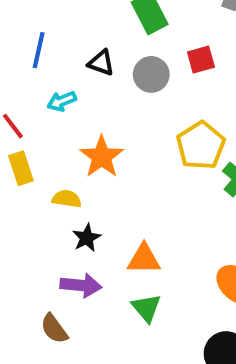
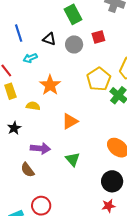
blue line: (39, 50) -> (19, 33), turned -30
black star: (87, 238) -> (14, 128), moved
orange triangle: (144, 259) -> (70, 121), moved, turned -30

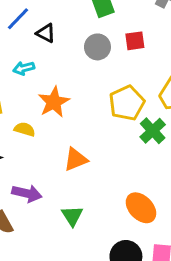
blue line: (19, 33) -> (18, 19), turned 54
black triangle: (49, 39) -> (46, 33), moved
cyan arrow: (30, 58) -> (24, 68), moved

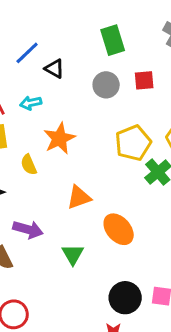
yellow semicircle: (25, 129) -> (29, 165), turned -132
orange ellipse: (141, 208) -> (119, 229), moved

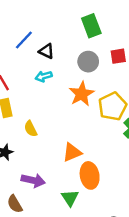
cyan arrow: (31, 103) -> (44, 76), moved
orange star: (59, 138) -> (82, 94), moved
orange ellipse: (119, 229) -> (90, 175), moved, turned 35

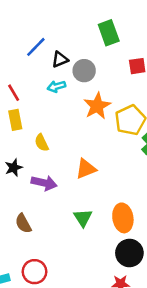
black triangle: (46, 51) -> (60, 59), turned -49
gray circle: (88, 62) -> (84, 71), moved
orange ellipse: (90, 175) -> (123, 218), moved
purple arrow: (33, 180) -> (44, 183), moved

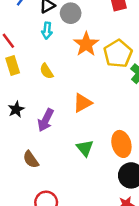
cyan arrow: (56, 86) -> (47, 31), turned -63
yellow semicircle: (42, 143) -> (47, 71), moved
purple arrow: (44, 183) -> (46, 120), turned 110

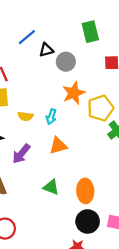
cyan arrow: (47, 31) -> (51, 117), moved
yellow semicircle: (47, 71) -> (26, 116), moved, turned -64
green triangle: (85, 148) -> (51, 187), turned -42

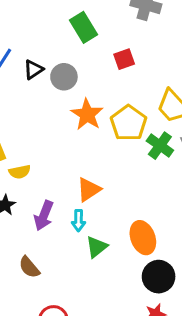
yellow semicircle: (26, 116) -> (20, 172), moved
cyan arrow: (51, 117) -> (78, 221), moved
green triangle: (51, 187) -> (97, 247), turned -42

